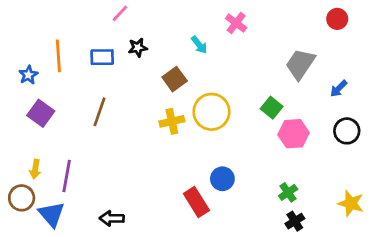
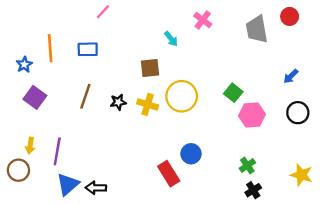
black star: (138, 48) -> (118, 102), moved
gray trapezoid: (300, 64) -> (257, 29), moved, turned -44
brown square: (175, 79) -> (150, 68), turned 30
yellow cross: (172, 121) -> (148, 104), turned 30
blue triangle: (52, 214) -> (68, 184), moved, turned 30

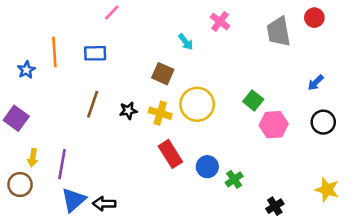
brown square: (150, 68) -> (163, 74), turned 30
purple square: (35, 97) -> (16, 118), moved
green cross: (247, 166) -> (234, 179), moved
red rectangle: (169, 174) -> (170, 154), moved

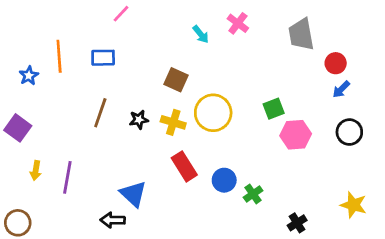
red circle: (314, 18) -> (336, 63), moved
cyan arrow: (186, 42) -> (201, 34), moved
green square: (253, 100) -> (274, 109), turned 30
brown circle: (20, 185) -> (18, 223), moved
blue triangle: (74, 200) -> (133, 194), moved, turned -36

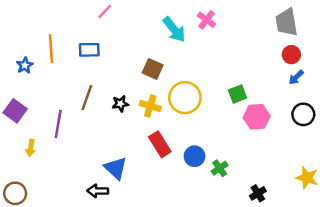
cyan arrow: (201, 34) -> (174, 29), size x1.6
gray trapezoid: (301, 34) -> (287, 22), moved
purple line: (67, 177) -> (58, 124), moved

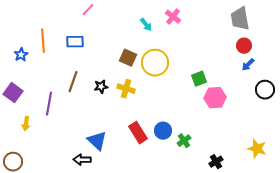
cyan arrow: (174, 29) -> (146, 25), size x0.6
yellow circle: (185, 98) -> (155, 63), moved
black circle: (303, 114) -> (265, 90), moved
red rectangle: (160, 144) -> (138, 133), moved

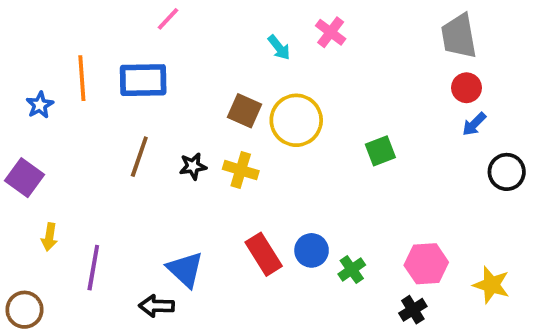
blue rectangle: (75, 42) -> (143, 80), size x1.4
pink hexagon: (215, 98) -> (426, 264), moved
purple line: (49, 104) -> (93, 268), moved

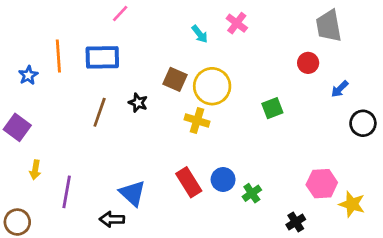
red circle: (467, 88) -> (308, 63), moved
black star: (193, 166) -> (138, 103), moved, turned 30
yellow cross: (241, 170) -> (197, 121), moved
pink hexagon: (426, 264) -> (322, 184), moved

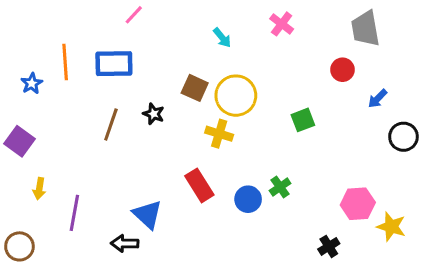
pink cross: (237, 23) -> (282, 24), moved
red rectangle: (189, 182) -> (199, 185), moved
green cross: (252, 193) -> (280, 187), moved

